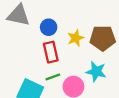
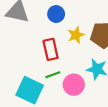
blue circle: (49, 27) -> (56, 14), moved

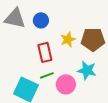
blue circle: (56, 14) -> (41, 20), moved

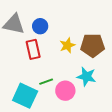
red rectangle: (45, 52) -> (33, 49), moved

